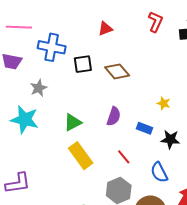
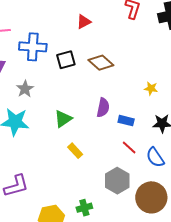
blue rectangle: (144, 128) -> (126, 121), moved
yellow rectangle: (81, 156) -> (75, 151), size x0.6
red line: (124, 157) -> (129, 148), moved

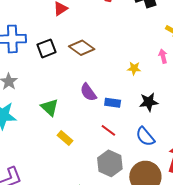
purple semicircle: (103, 108) -> (88, 92), turned 138
green triangle: (63, 119) -> (50, 107), turned -36
red line: (129, 148) -> (108, 130), moved

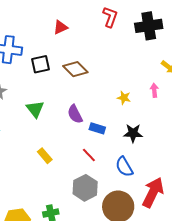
green triangle: (50, 107) -> (35, 109), moved

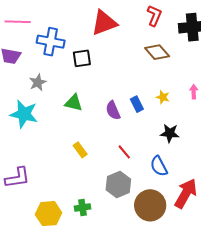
red triangle: (60, 27) -> (104, 23), size x1.8
brown diamond: (75, 69) -> (157, 52), moved
green triangle: (35, 109) -> (74, 103), turned -42
blue rectangle: (97, 128) -> (137, 104), moved, turned 42

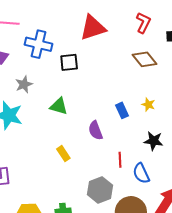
purple semicircle: (113, 110) -> (95, 130), moved
red line: (124, 152) -> (120, 160), moved, turned 35

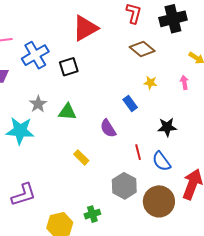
blue cross: (39, 44) -> (35, 55), turned -32
gray star: (24, 84) -> (38, 104), moved
yellow star: (148, 105) -> (150, 83), moved

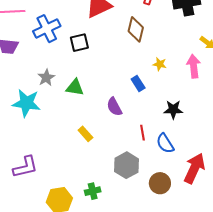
brown diamond: (142, 49) -> (136, 29), moved, turned 60
pink arrow: (184, 82) -> (194, 66), size x1.6
brown circle: (159, 201) -> (160, 183), size x0.7

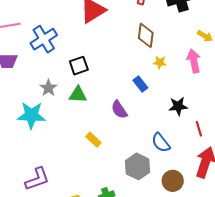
brown diamond: (136, 29) -> (146, 35), moved
black square: (79, 43) -> (79, 66), moved
red line: (143, 133) -> (199, 129), moved
blue semicircle: (165, 143) -> (161, 143), moved

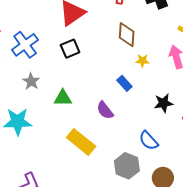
black square: (79, 66) -> (70, 49), moved
gray star: (48, 88) -> (31, 81), moved
yellow rectangle: (93, 140) -> (81, 142), size x1.8

